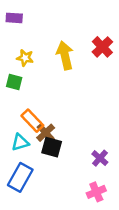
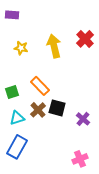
green square: (14, 82) -> (12, 92), moved, turned -32
orange rectangle: (32, 121) -> (40, 86), moved
black square: (52, 147) -> (57, 108), moved
purple cross: (100, 158) -> (83, 119), moved

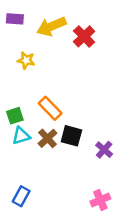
red cross: (85, 39) -> (84, 36), moved
yellow arrow: (54, 46) -> (51, 26), moved, turned -100
cyan triangle: (17, 118) -> (21, 136), moved
blue rectangle: (17, 147) -> (21, 196), moved, size x0.7

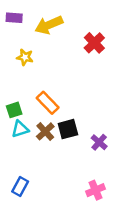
red cross: (84, 36) -> (94, 43), moved
black square: (71, 136) -> (68, 129), turned -30

